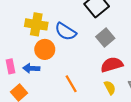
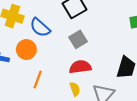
orange circle: (45, 49) -> (26, 50), moved
orange line: (71, 84) -> (38, 79), turned 42

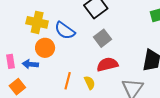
orange circle: (26, 50) -> (45, 48), moved
yellow semicircle: (75, 89) -> (90, 83), moved

